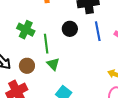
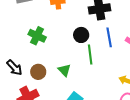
green line: (46, 44) -> (90, 54), moved

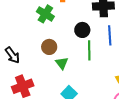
green cross: (37, 36) -> (45, 14), moved
brown circle: (38, 72) -> (49, 47), moved

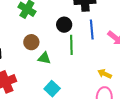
green triangle: (62, 63) -> (44, 58), turned -40

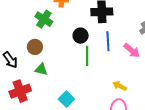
brown circle: (31, 42) -> (35, 47), moved
green triangle: (44, 58) -> (41, 69), moved

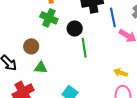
green cross: (44, 19) -> (49, 18), moved
blue line: (108, 41) -> (113, 17), moved

